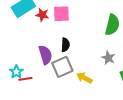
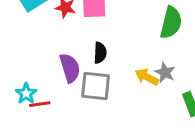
gray square: (62, 67) -> (96, 86), turned 30
yellow arrow: (84, 78) -> (147, 77), moved

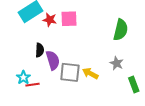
black semicircle: (100, 53) -> (40, 50), moved
yellow arrow: (147, 77) -> (90, 73), moved

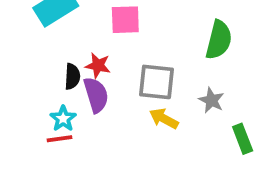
red star: (50, 20) -> (98, 65), moved
gray square: (70, 72) -> (156, 82), moved
cyan star: (23, 77) -> (63, 119), moved

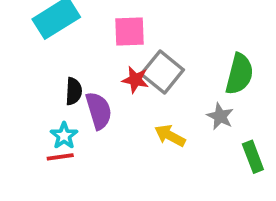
green semicircle: (219, 40) -> (239, 74), moved
red star: (98, 65) -> (135, 80), moved
gray square: (156, 82) -> (162, 72), moved, turned 33

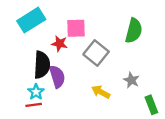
green semicircle: (239, 74) -> (134, 31), moved
red star: (135, 80) -> (60, 44), moved
black semicircle: (74, 91) -> (42, 65), size x1.6

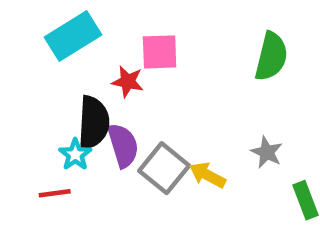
gray square: (96, 53) -> (164, 168), moved
cyan star: (36, 92) -> (75, 155), moved
red line: (34, 105) -> (55, 193), moved

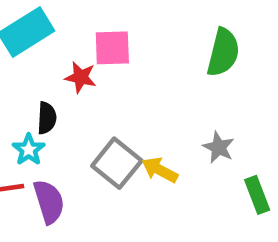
black semicircle: (93, 123) -> (47, 118), size x0.6
purple semicircle: (123, 145) -> (49, 202), moved

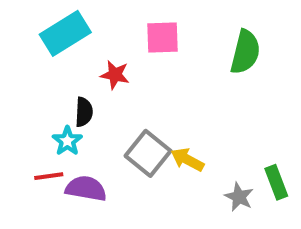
pink square: (112, 48) -> (162, 38), moved
gray star: (219, 147) -> (239, 197), moved
purple semicircle: (49, 202) -> (86, 189), turned -63

